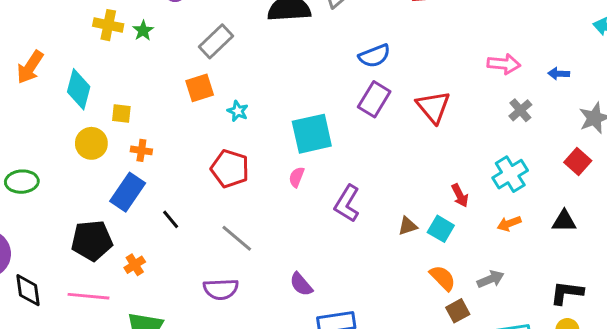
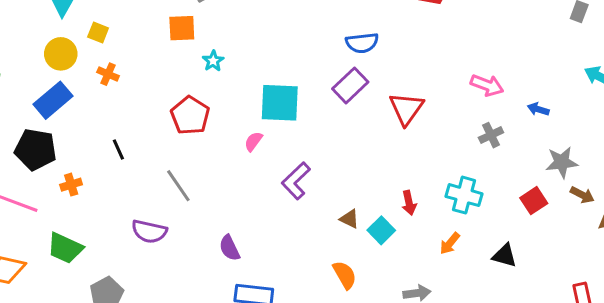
cyan cross: (510, 174) -> (464, 195), turned 32
blue rectangle: (128, 192) -> (53, 100), moved
orange arrow: (509, 224) -> (450, 243), turned -45
brown triangle: (408, 226) -> (349, 219), turned 30
orange semicircle: (443, 278) -> (345, 275), moved

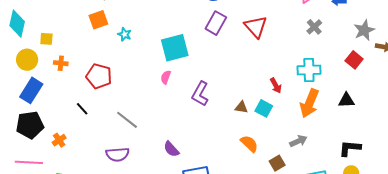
red pentagon: (190, 115) -> (99, 76), moved
orange arrow: (450, 243) -> (309, 103), size x1.8

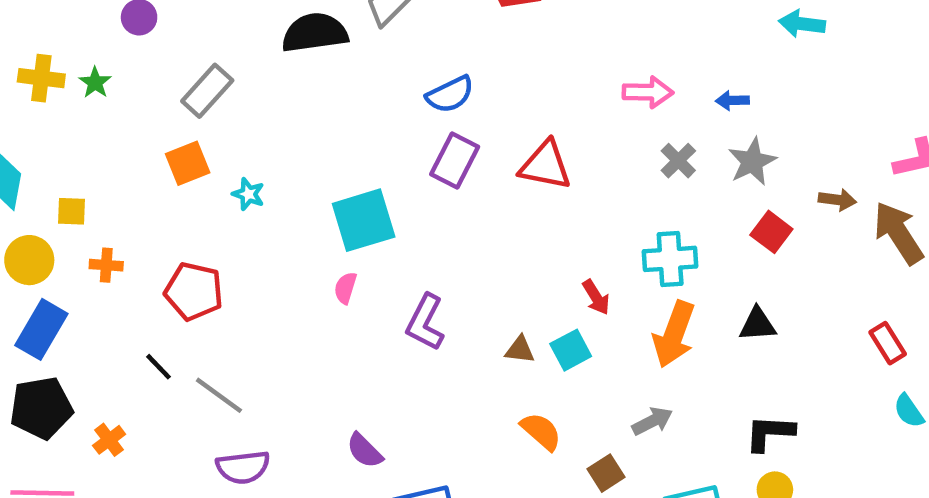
red triangle: (256, 27) -> (545, 165), turned -35
gray star: (364, 30) -> (752, 162), moved
cyan square: (264, 108) -> (571, 350), turned 36
gray line: (127, 120) -> (219, 395), moved

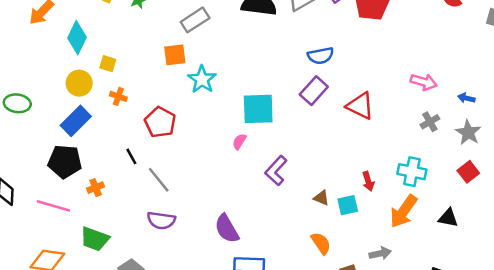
gray star: (752, 162) -> (468, 133), turned -30
cyan star: (248, 194) -> (202, 79), size x1.6
purple semicircle: (365, 451) -> (227, 229), size x1.4

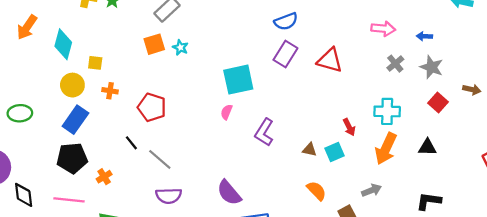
cyan star: (202, 79) -> (180, 47), moved, size x0.6

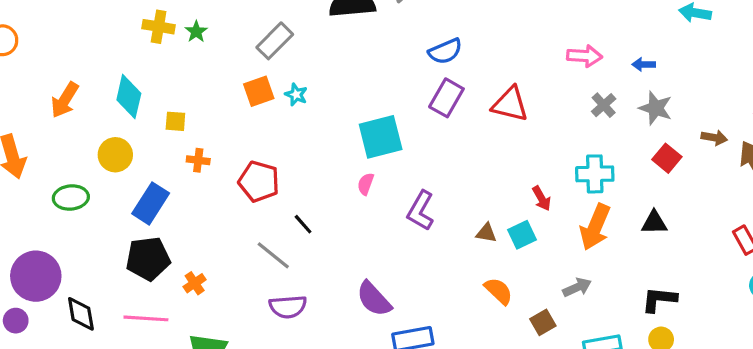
orange arrow: (27, 27) -> (65, 100), moved
yellow circle: (72, 85) -> (115, 155), moved
black line: (131, 143) -> (303, 224), moved

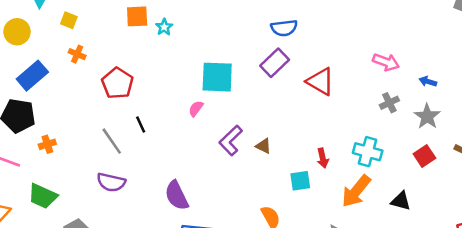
brown triangle: (486, 233) -> (263, 146), moved

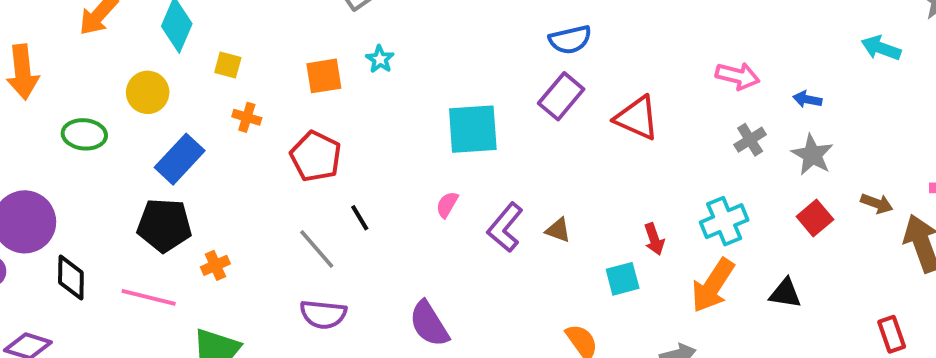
orange square: (137, 16) -> (324, 76), moved
pink semicircle: (196, 109) -> (447, 205), moved
cyan cross: (368, 152) -> (724, 221), turned -32

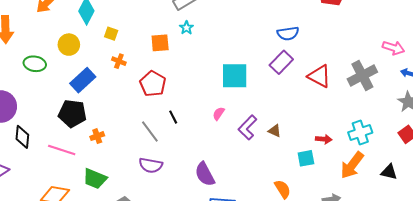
cyan star: (380, 59) -> (186, 28), moved
pink arrow: (738, 76) -> (393, 48), moved
gray cross: (750, 140) -> (362, 76), moved, size x1.8
red arrow: (654, 239) -> (324, 139), turned -70

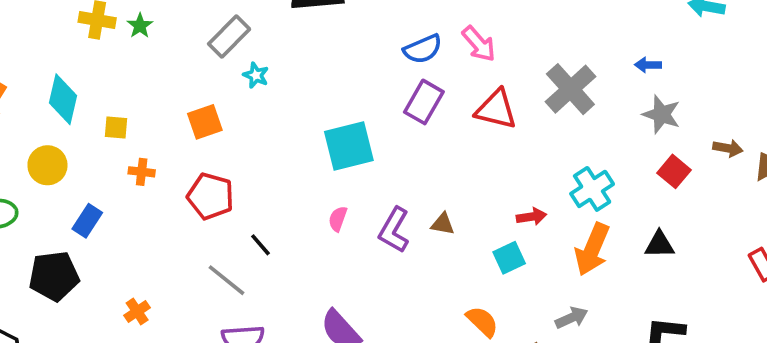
cyan star: (186, 28) -> (256, 75), moved
pink arrow: (393, 48) -> (479, 44), moved, turned 45
blue rectangle: (83, 80) -> (87, 221), size x0.7
black pentagon: (72, 114) -> (54, 276), moved

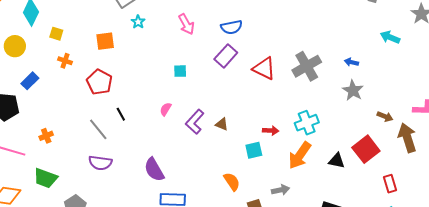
pink arrow: (479, 44) -> (186, 24), moved
cyan square: (349, 146) -> (180, 71), size x0.5
red square: (674, 171) -> (366, 149), moved, size x1.5

